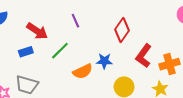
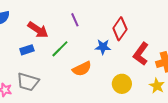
blue star: (104, 61) -> (103, 47), moved

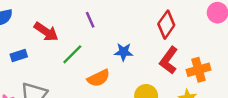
red diamond: (120, 29) -> (166, 25), moved
blue rectangle: (27, 50) -> (19, 56), moved

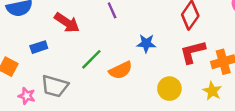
green line: (72, 54) -> (91, 59), moved
red L-shape: (169, 60) -> (193, 52), turned 40

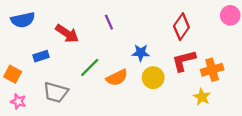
yellow circle: (169, 89) -> (153, 78), moved
pink star: (27, 96) -> (18, 101), moved

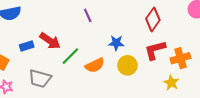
red arrow: (67, 33) -> (50, 41), moved

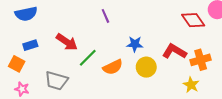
red diamond: (153, 19) -> (193, 20), moved, turned -70
blue rectangle: (27, 46) -> (30, 45), moved
red L-shape: (155, 50) -> (174, 51), turned 45

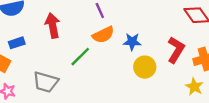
red arrow: (67, 42) -> (53, 26), moved, turned -135
red L-shape: (174, 51) -> (176, 50), turned 90
orange semicircle: (113, 67) -> (103, 35), moved

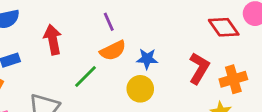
yellow circle: (145, 67) -> (140, 89), moved

